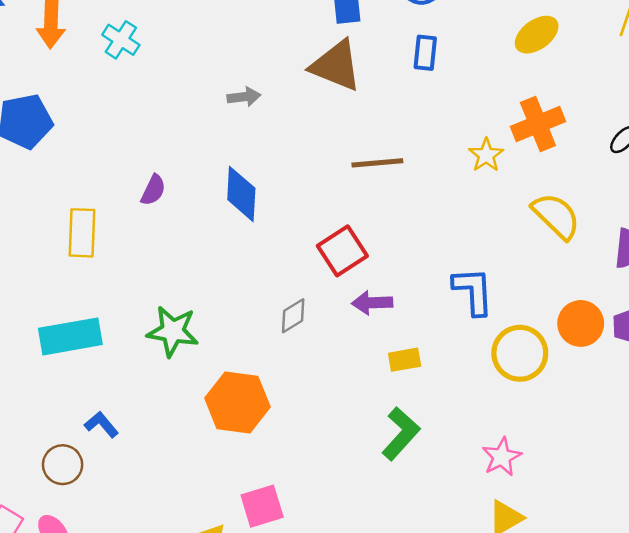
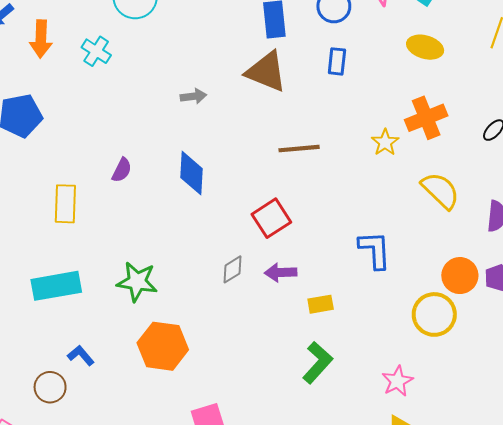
yellow ellipse: (537, 35) -> (425, 47), turned 52
purple arrow: (372, 303) -> (281, 272), moved
yellow circle: (520, 353) -> (434, 314), moved
orange hexagon: (237, 402) -> (163, 346), moved

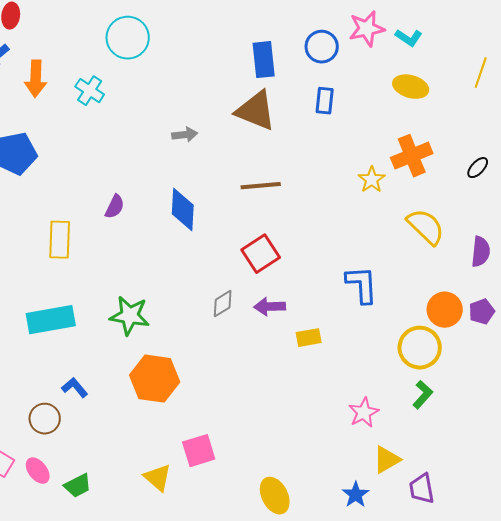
brown line: (299, 149) -> (261, 186), moved
green L-shape: (317, 363) -> (423, 395), moved, size x0.7
pink star: (397, 381) -> (364, 413), moved

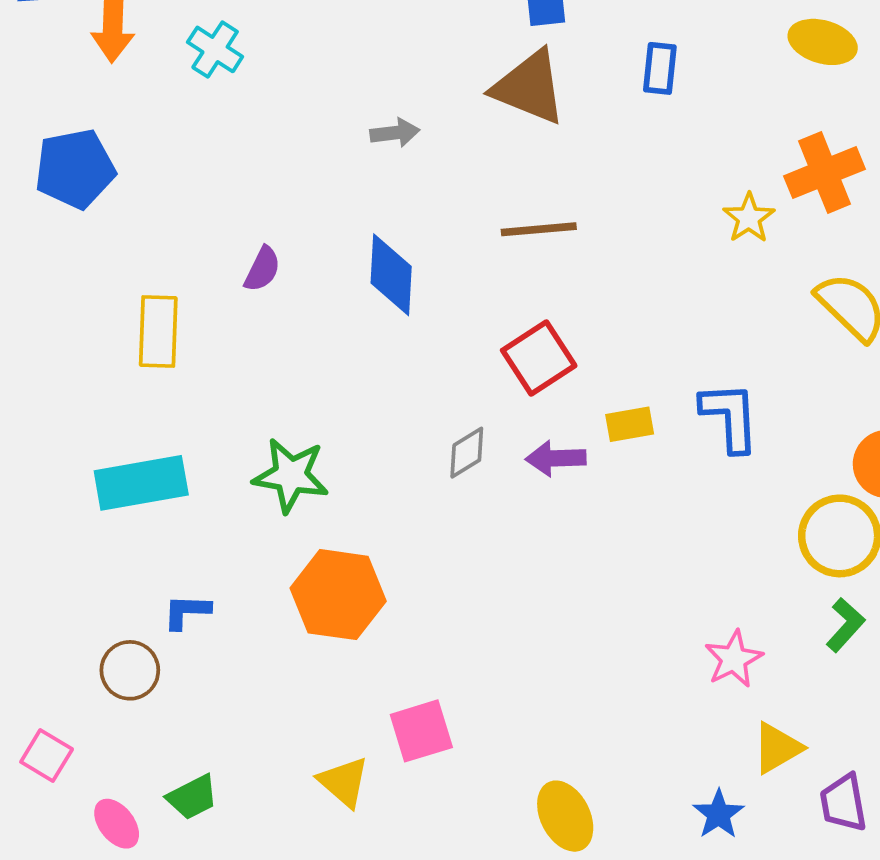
yellow rectangle: (309, 338) -> (630, 424), moved
blue L-shape: (75, 388) -> (187, 612), turned -48
pink ellipse: (38, 471) -> (117, 824), moved

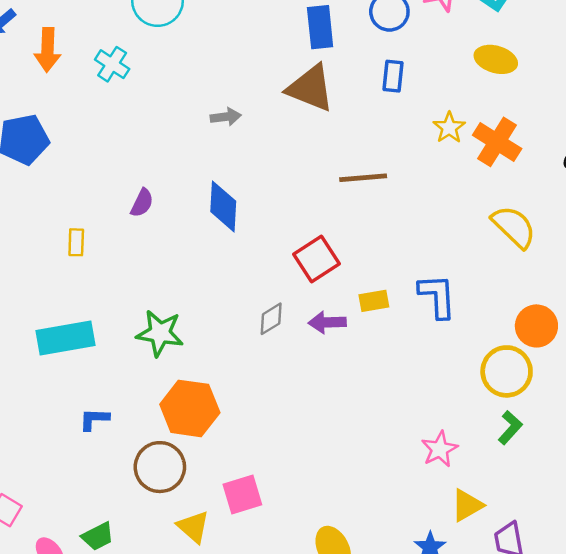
orange cross: (825, 173) -> (497, 142), turned -36
yellow star: (749, 218) -> (449, 128), moved
brown line: (539, 229) -> (363, 178), moved
yellow rectangle: (158, 332) -> (76, 242), size x0.6
brown circle: (130, 670) -> (160, 467), moved, size x1.4

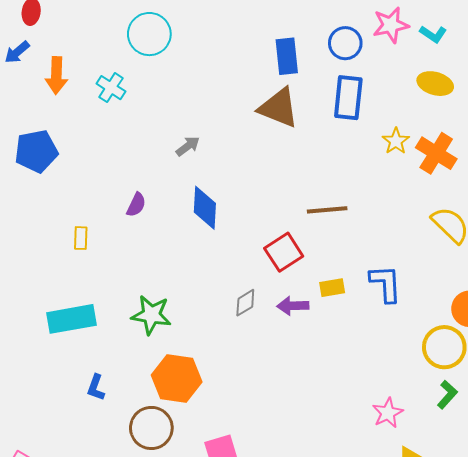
blue rectangle: (393, 76) -> (348, 98), size x1.6
gray arrow: (226, 117) -> (188, 146), moved, turned -30
brown line: (363, 178) -> (327, 210), moved
blue L-shape: (94, 419) -> (96, 388), turned -72

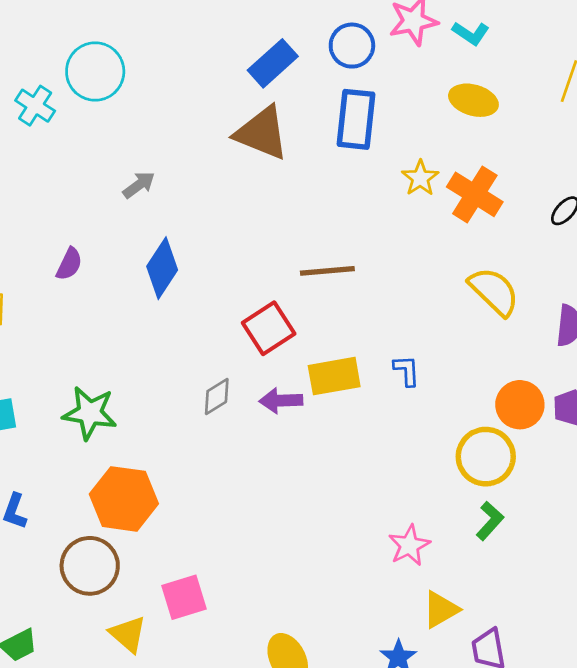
cyan circle: (149, 34) -> (95, 72), moved
blue rectangle: (287, 56) -> (273, 63), turned 54
blue diamond: (205, 208) -> (162, 268), turned 30
blue L-shape: (386, 284) -> (407, 371), size x0.6
yellow rectangle: (332, 288) -> (334, 376), size x1.5

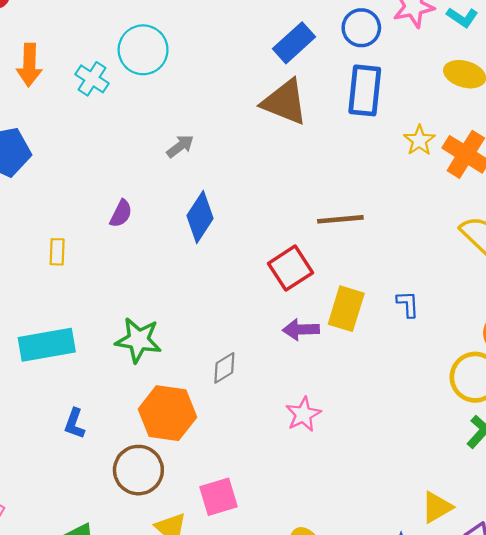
yellow rectangle: (334, 376) -> (346, 309), turned -63
gray diamond: (217, 397) -> (224, 368), moved
pink star: (409, 545) -> (303, 414), moved

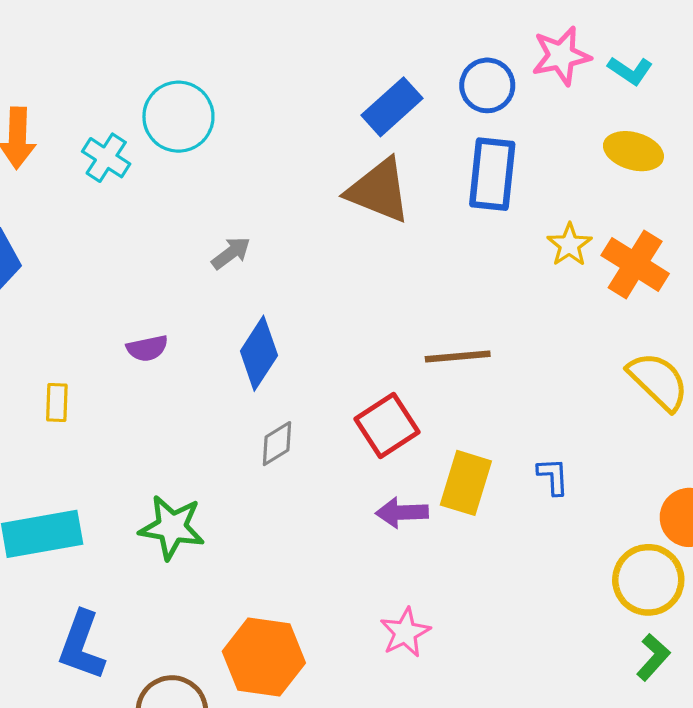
purple semicircle: (121, 213) -> (147, 348), turned 52
gray diamond: (224, 368) -> (277, 444), moved
orange hexagon: (167, 413) -> (264, 657), moved
blue L-shape: (75, 424) -> (82, 646), size x1.6

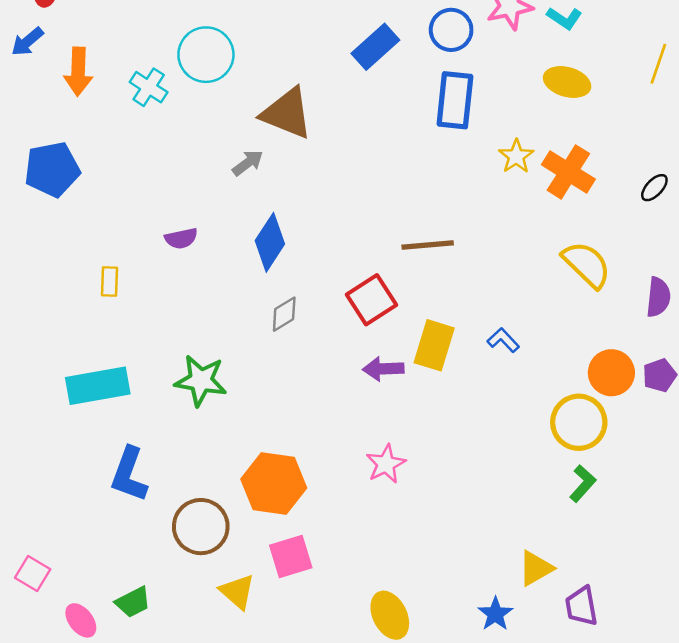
brown triangle: (379, 191) -> (287, 113), moved
blue L-shape: (553, 476) -> (503, 340), turned -40

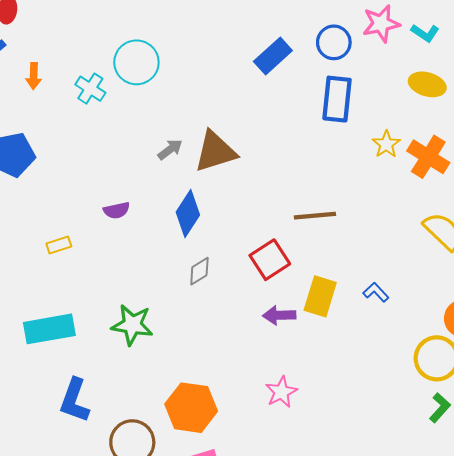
orange arrow: (78, 72) -> (34, 76), size x0.7
brown triangle: (287, 113) -> (215, 152), moved, turned -39
yellow rectangle: (110, 281) -> (59, 245), turned 70

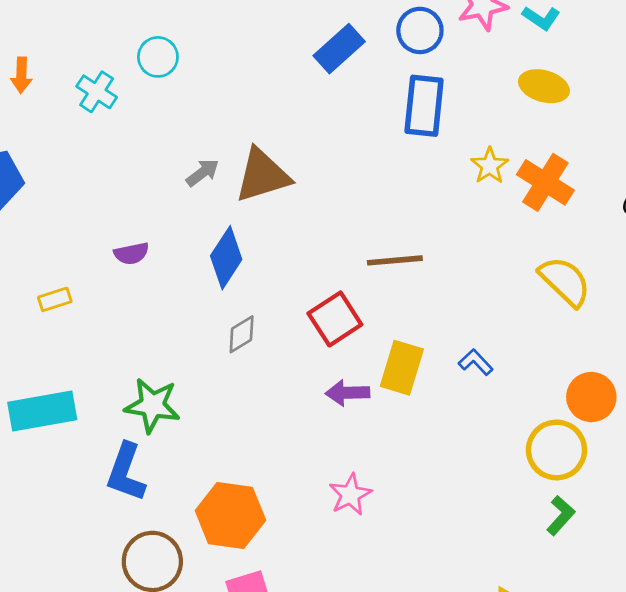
cyan circle: (136, 62) -> (158, 57), size x0.7
blue L-shape: (75, 400) -> (126, 472), moved

